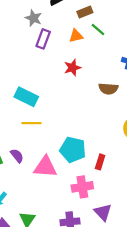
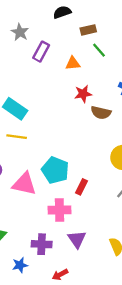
gray star: (33, 18) -> (20, 32), moved
orange triangle: (76, 36) -> (73, 63), moved
red star: (72, 68) -> (83, 94), moved

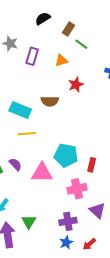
brown rectangle: (88, 30) -> (68, 29), turned -32
brown semicircle: (101, 113) -> (50, 101), moved
blue star: (20, 265) -> (66, 243), moved

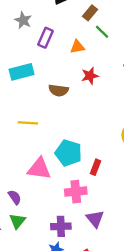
cyan rectangle: (20, 110) -> (22, 72), moved, turned -45
purple semicircle: (15, 164) -> (15, 197), moved

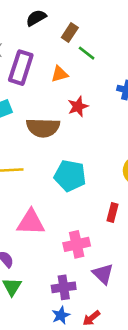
purple rectangle: (45, 38) -> (21, 68), size x1.4
brown semicircle: (58, 90) -> (43, 128), size x1.4
cyan pentagon: (68, 153) -> (70, 176), moved
red rectangle: (95, 167) -> (113, 213), moved

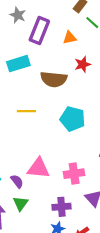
pink triangle: (31, 222) -> (38, 168), moved

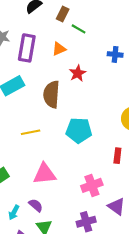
brown semicircle: (54, 79) -> (52, 94), turned 100
pink triangle: (38, 168) -> (45, 174), moved

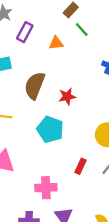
purple rectangle: (27, 48) -> (25, 32), size x0.7
red star: (78, 73) -> (67, 97), moved

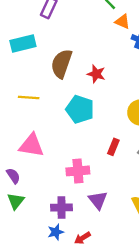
orange triangle: (56, 43) -> (122, 22), moved, turned 32
red star: (67, 97) -> (96, 74), turned 30

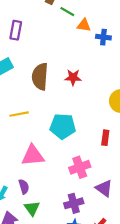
cyan pentagon: (80, 109) -> (63, 126), moved
purple semicircle: (13, 176) -> (24, 187), turned 32

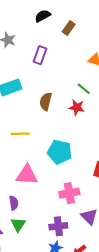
green line: (67, 12) -> (84, 89), moved
purple rectangle: (16, 30) -> (40, 55), moved
brown semicircle: (40, 76) -> (46, 102), size x0.7

